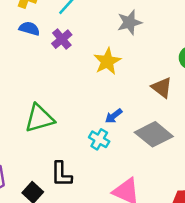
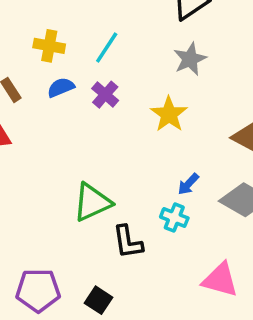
blue semicircle: (29, 29) -> (61, 87), turned -30
black L-shape: (61, 174) -> (128, 242), moved

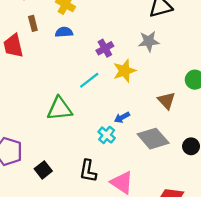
cyan line: (107, 47) -> (89, 80), moved
purple cross: (105, 95) -> (105, 48), moved
black L-shape: (128, 242) -> (88, 171), moved

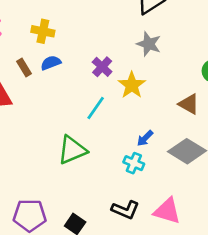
brown rectangle: (33, 23) -> (24, 68), moved
gray star: (149, 41) -> (149, 44), turned -30
black L-shape: (88, 171) -> (125, 210), turned -60

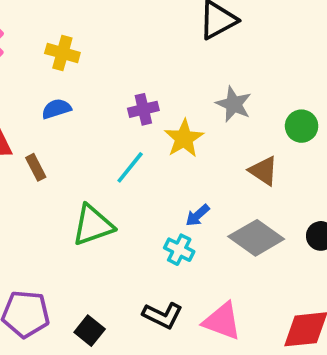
gray star: (149, 44) -> (234, 104), moved
blue semicircle: (51, 63) -> (56, 109), moved
purple cross: (102, 67) -> (143, 109), turned 30
brown rectangle: (24, 68) -> (36, 167), moved

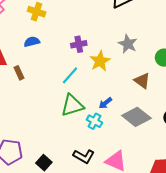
green triangle: (93, 225) -> (72, 105), moved

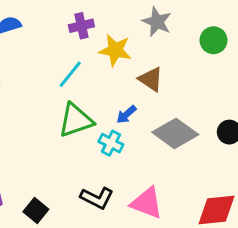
yellow star: (100, 61) -> (115, 50), turned -30
brown triangle: (142, 81) -> (151, 79), moved

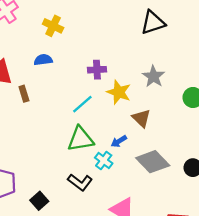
black L-shape: (97, 198) -> (80, 182), moved

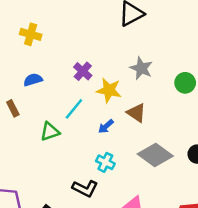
blue semicircle: (43, 60) -> (33, 80), moved
purple cross: (97, 70) -> (83, 71), turned -36
green triangle: (81, 139) -> (50, 132), moved, size x0.7
blue arrow: (119, 141) -> (106, 126), moved

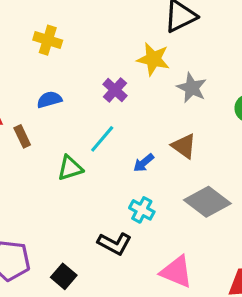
yellow star: (109, 90) -> (153, 59), moved

